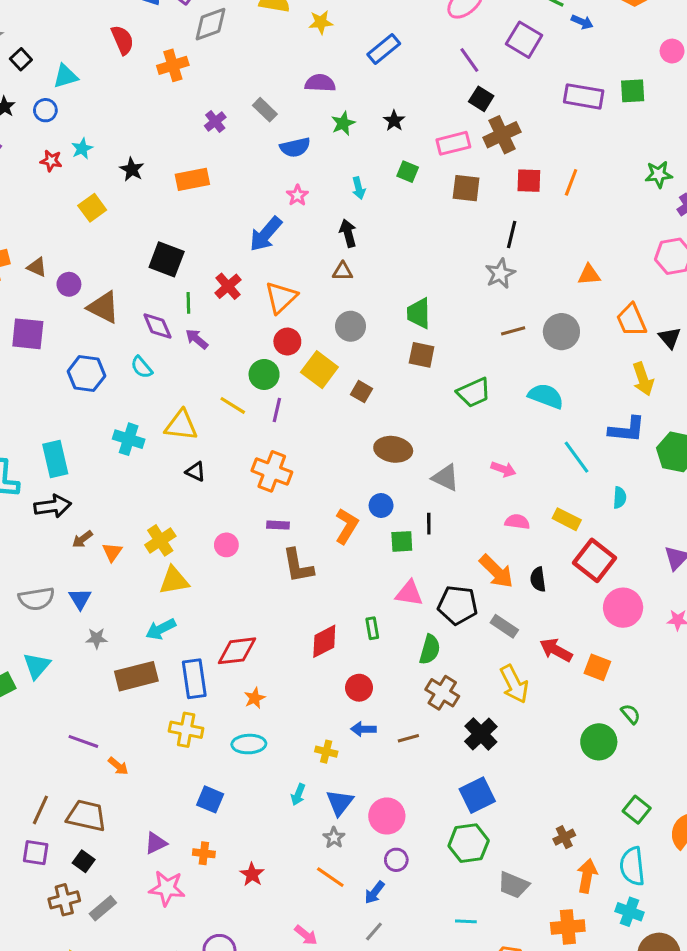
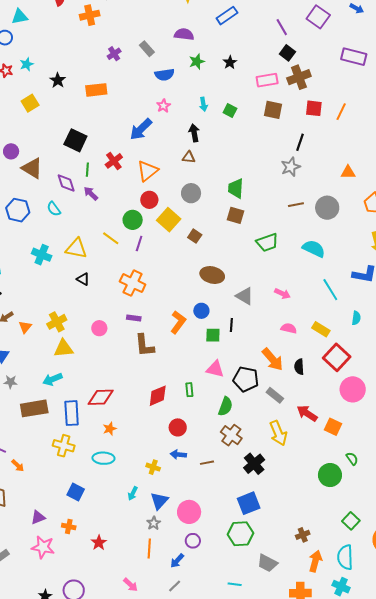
green square: (408, 172) -> (230, 111), moved
orange line: (330, 877) -> (149, 549), turned 54

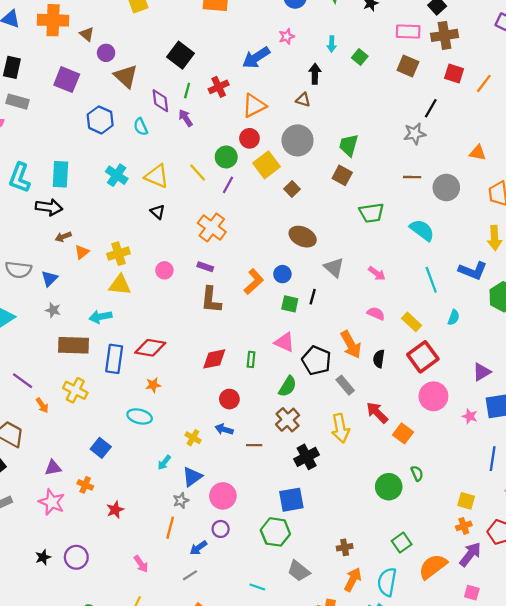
gray circle: (191, 193) -> (298, 140), size x1.4
yellow cross: (64, 446) -> (75, 390), moved

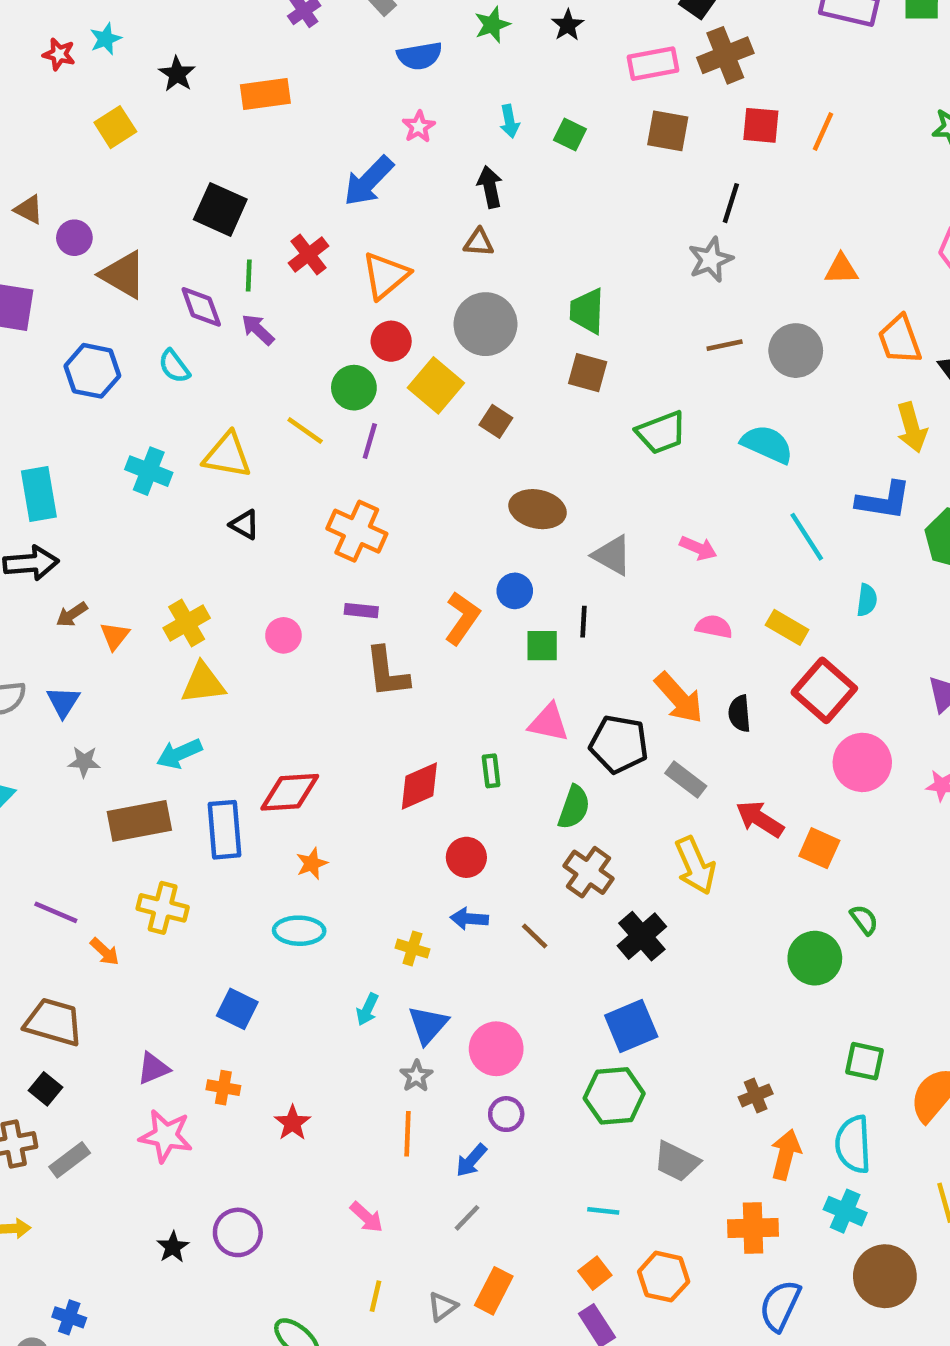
brown line: (254, 445) -> (535, 936), turned 56
green square: (402, 543) -> (865, 1061), turned -30

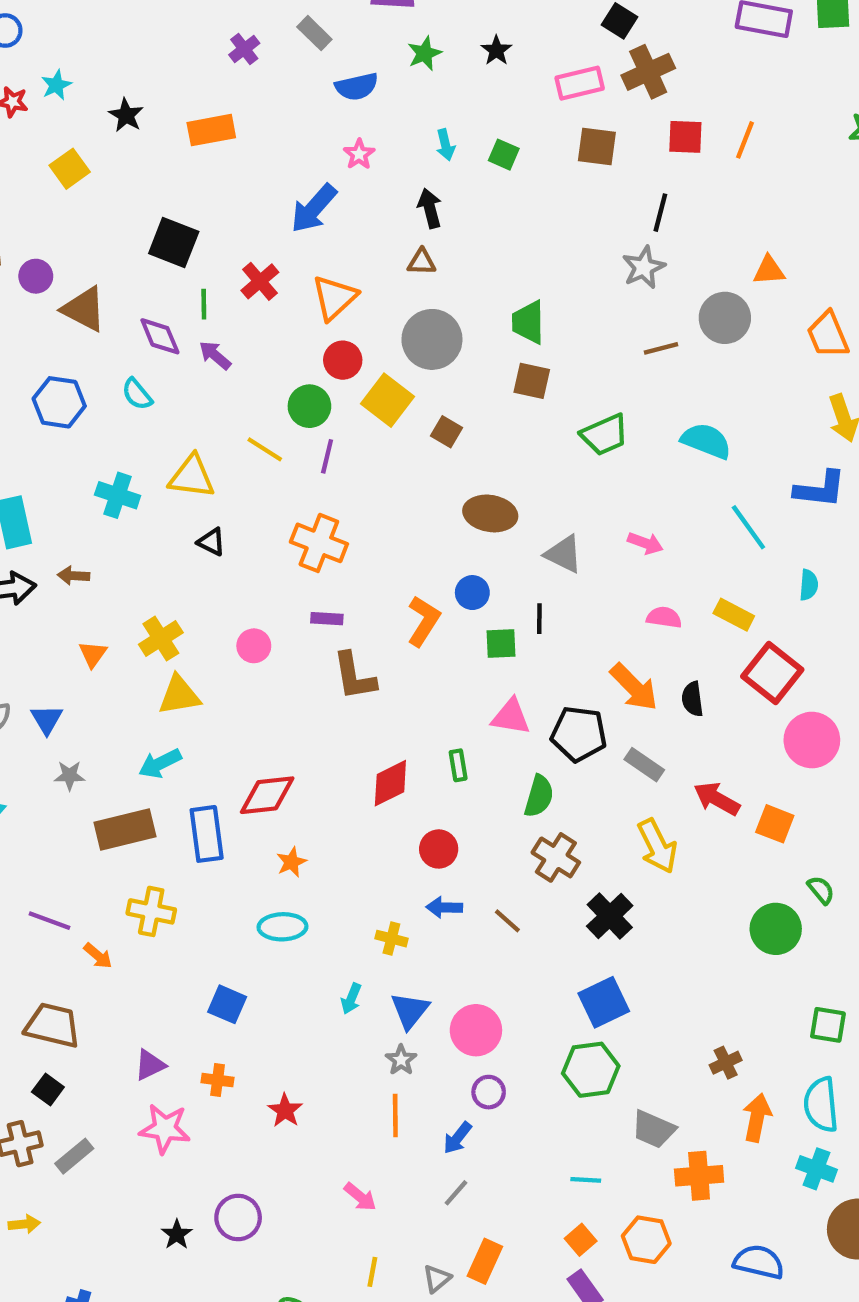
gray circle: (796, 351) -> (725, 318), moved
brown arrow: (72, 614) -> (74, 576), moved, turned 40
orange cross: (753, 1228) -> (699, 1176), moved
blue semicircle: (780, 1306) -> (759, 1262), turned 81

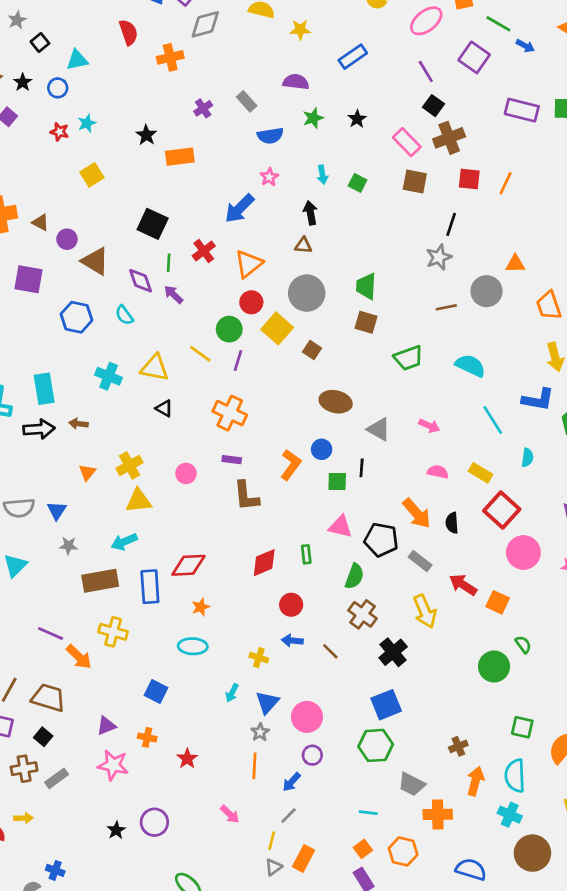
pink rectangle: (580, 83) -> (407, 142), turned 56
black star: (126, 115) -> (146, 135), moved
orange arrow: (98, 956) -> (79, 657), size x1.5
yellow line: (372, 1272) -> (272, 841), moved

